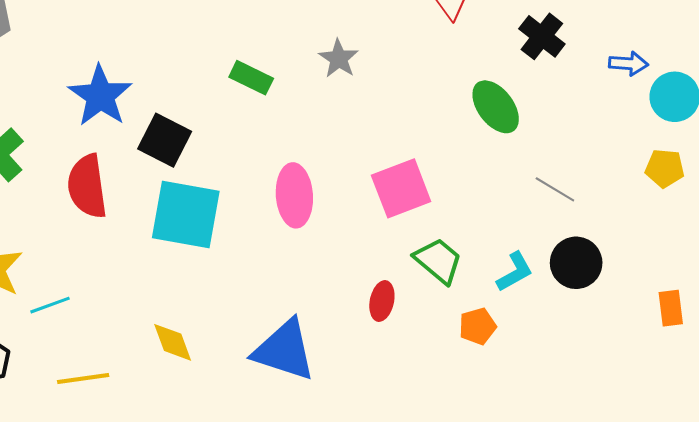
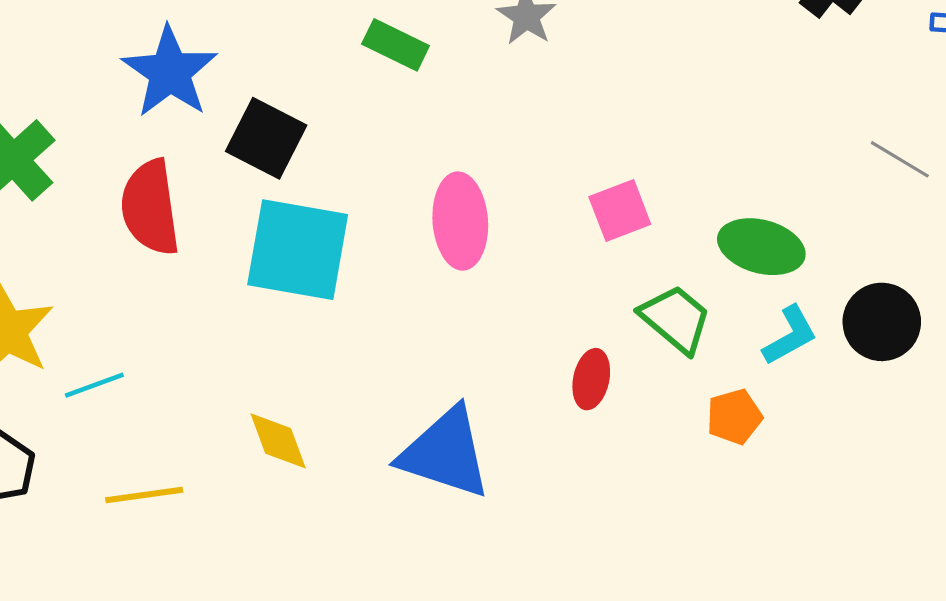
green ellipse: (496, 107) -> (761, 247), moved, turned -38
pink square: (401, 188) -> (620, 211), size x0.7
gray line: (555, 189) -> (900, 159), moved

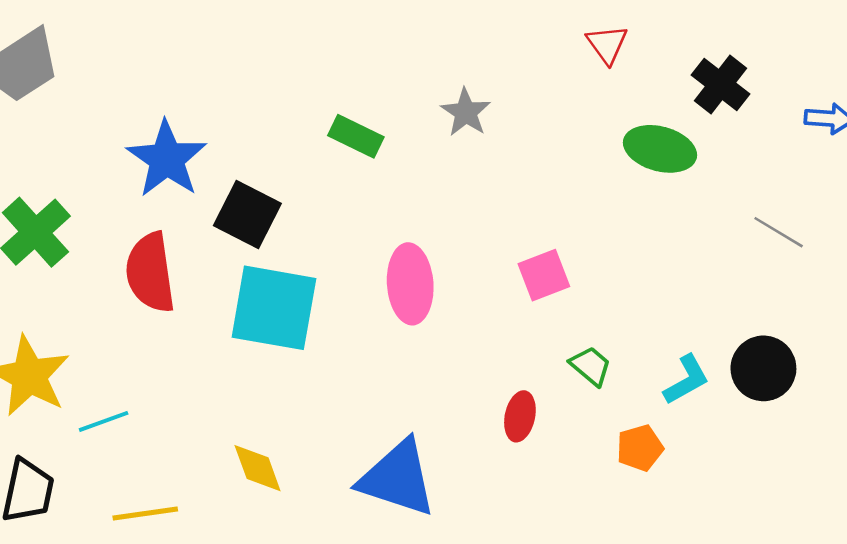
green ellipse: (761, 247) -> (660, 149), moved
green trapezoid: (676, 319) -> (591, 366), size x0.7

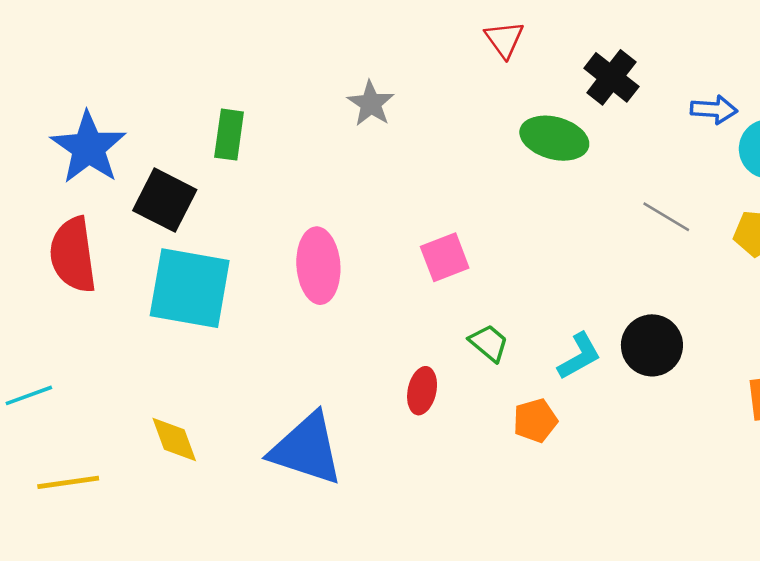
green rectangle: (356, 136) -> (229, 135), moved, turned 72

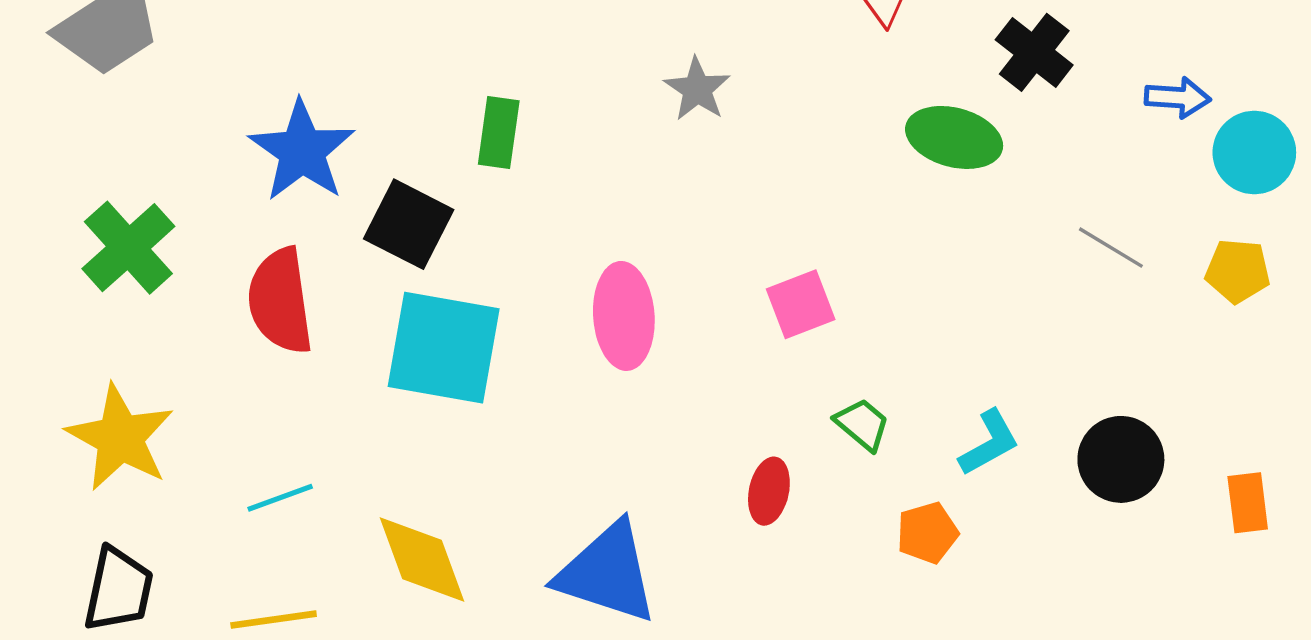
black circle: (652, 345) -> (1121, 459), moved
cyan line: (29, 395) -> (280, 498), moved
yellow diamond: (174, 440) -> (422, 559), size x1.4

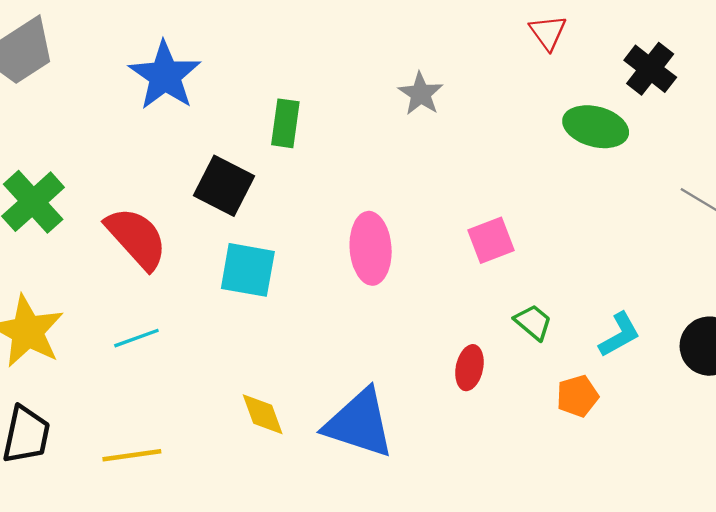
blue star: (302, 151) -> (165, 76), moved
red semicircle: (280, 301) -> (136, 238), turned 146
cyan square: (444, 348) -> (248, 270), size x0.7
cyan line: (280, 498) -> (136, 338), moved
yellow diamond: (422, 559) -> (263, 414), moved, size x0.7

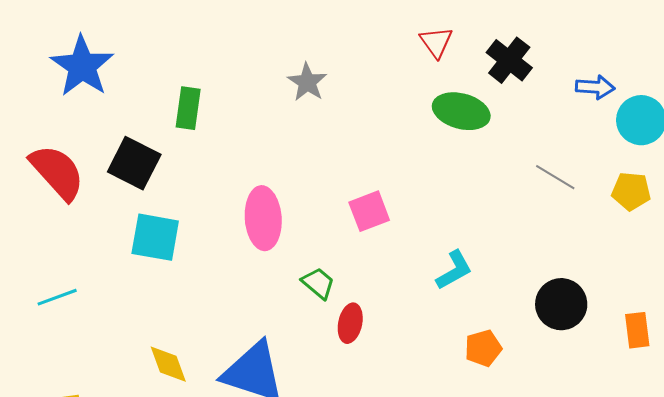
red triangle: (548, 32) -> (436, 42), moved
red semicircle: (136, 238) -> (57, 172), moved
green trapezoid: (533, 322) -> (318, 283), moved
cyan L-shape: (619, 335) -> (454, 270), moved
orange pentagon: (577, 396) -> (483, 348), moved

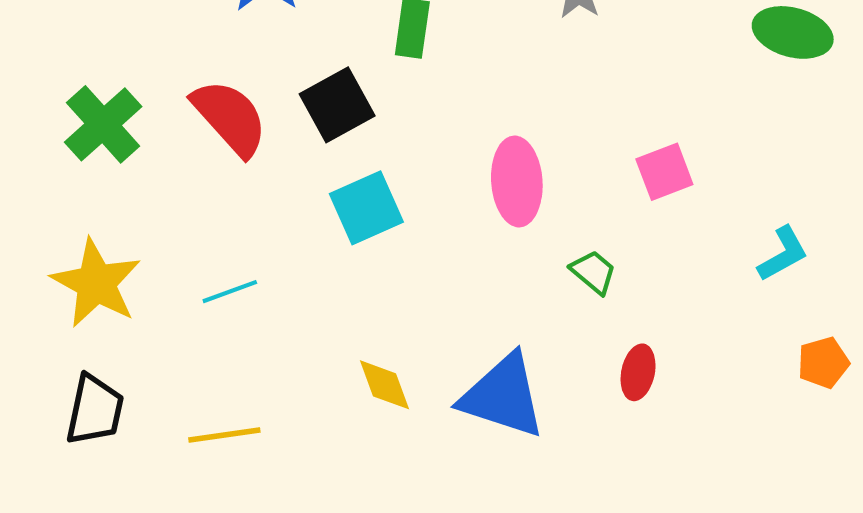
black square: (134, 163) -> (337, 105), turned 34
cyan square: (155, 237) -> (366, 208), turned -34
red ellipse: (350, 323) -> (638, 372), moved

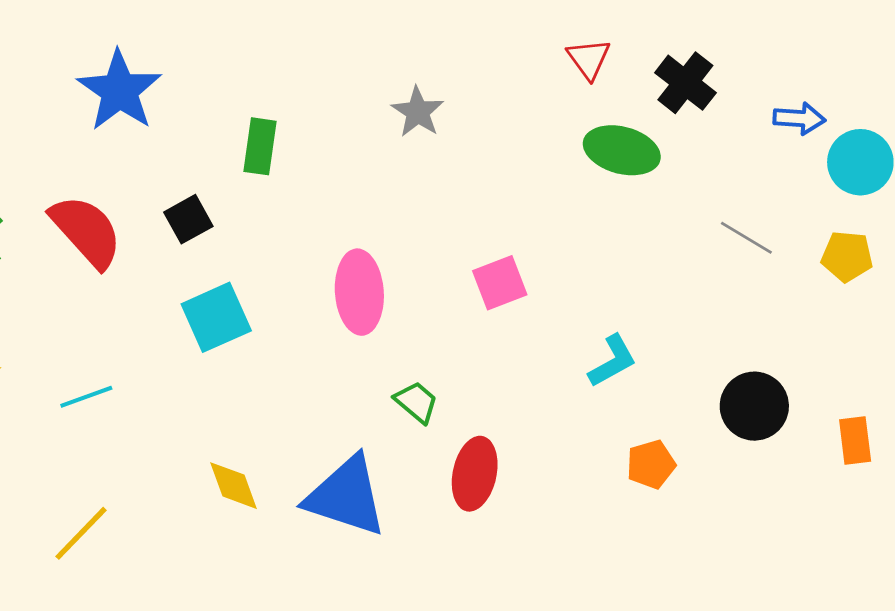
black square: (337, 105) -> (188, 219), size x0.7
green trapezoid: (593, 272) -> (416, 402), moved
red ellipse: (638, 372) -> (475, 474), size x1.4
yellow line: (224, 435) -> (81, 533), turned -38

